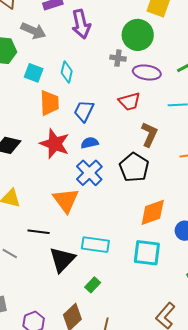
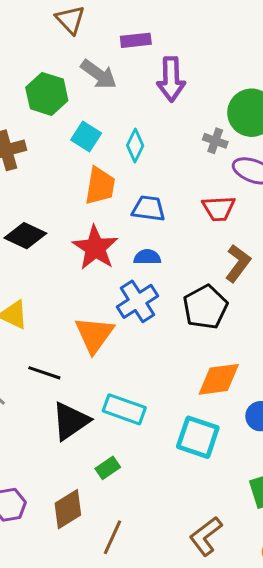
blue trapezoid: (84, 111) -> (149, 208), turned 60

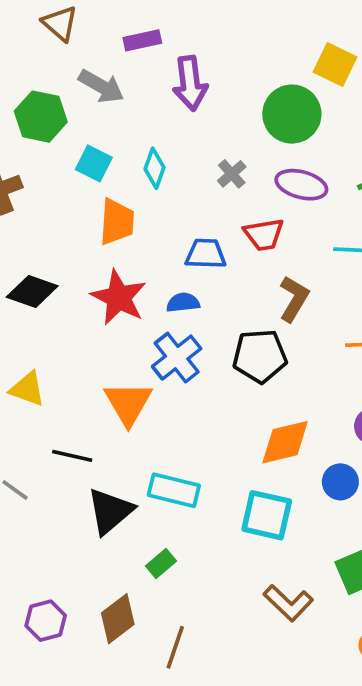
gray cross: (215, 141) -> (232, 174), moved, turned 35
blue trapezoid: (149, 208) -> (206, 254), moved
black pentagon: (205, 307) -> (260, 356), turned 30
brown L-shape: (206, 536) -> (288, 603), moved, turned -93

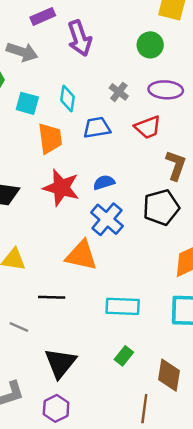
green circle: (292, 114) -> (150, 45), size x0.7
blue trapezoid: (206, 254) -> (97, 128), moved
orange triangle: (128, 403) -> (81, 255), turned -36
black triangle: (110, 511) -> (60, 363), moved
brown diamond: (118, 619) -> (169, 375), moved, turned -32

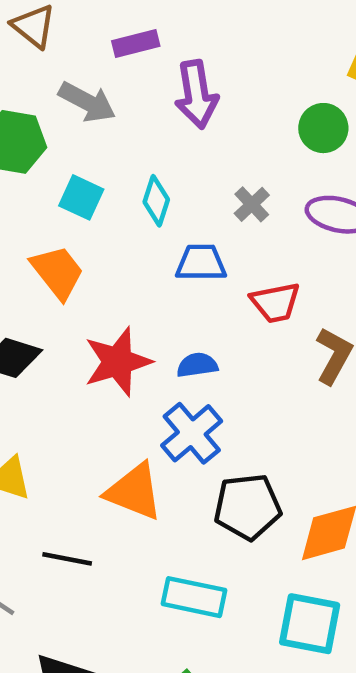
red trapezoid: (148, 127) -> (275, 302), moved
orange trapezoid: (50, 138) -> (57, 272), moved, turned -40
red star: (61, 188) -> (118, 362), turned 30
black pentagon: (161, 207) -> (248, 507), moved

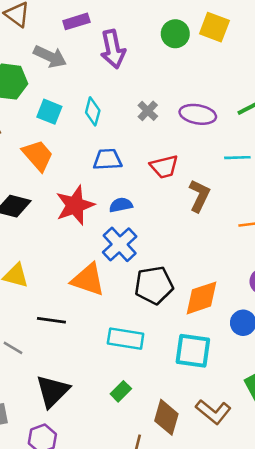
green circle: (323, 128) -> (175, 34), moved
blue trapezoid: (201, 263) -> (107, 159), moved

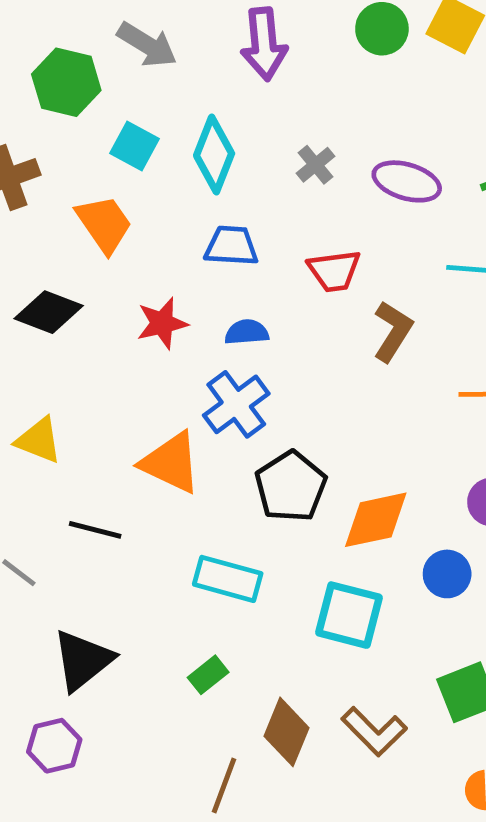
cyan diamond: (93, 111) -> (214, 154), size x1.4
red star: (75, 205) -> (162, 323), size x0.7
black pentagon: (154, 285) -> (291, 486), turned -30

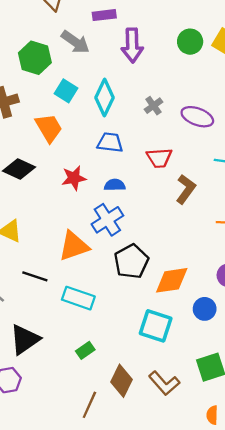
orange triangle: (171, 463) -> (74, 246), turned -48
cyan rectangle: (228, 579) -> (78, 298), moved

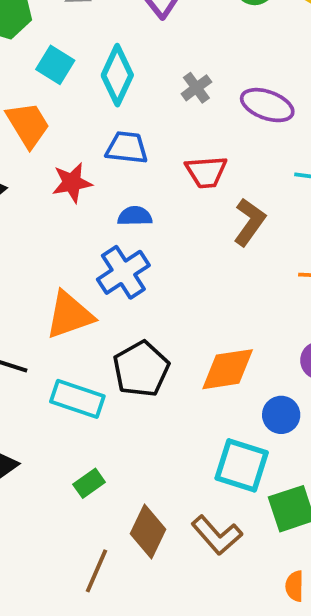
red star: (74, 178) -> (72, 183), moved
black pentagon: (131, 261) -> (141, 369), moved
cyan square: (156, 326) -> (242, 465), moved

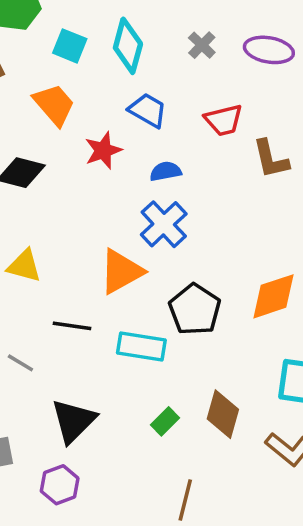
blue trapezoid: (127, 148) -> (148, 110), turned 33
brown L-shape: (249, 222) -> (271, 159), turned 141
brown diamond: (148, 532) -> (223, 414), moved

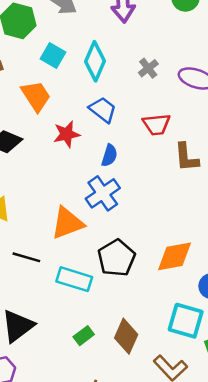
blue semicircle: (166, 171) -> (109, 155), turned 110

